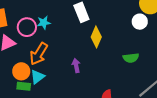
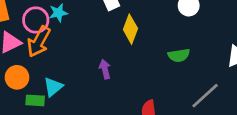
orange arrow: (39, 54) -> (39, 42), moved
orange circle: (21, 71) -> (17, 77), moved

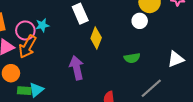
purple arrow: (105, 69) -> (77, 68), size x1.6
cyan triangle: (53, 87) -> (36, 90), moved

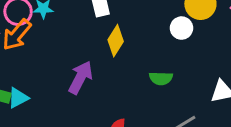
purple arrow: (77, 68) -> (80, 77), turned 30

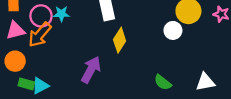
green semicircle: (161, 78) -> (163, 82), moved, turned 36

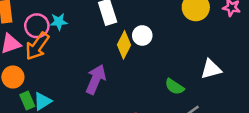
white circle: (173, 30) -> (142, 35), moved
white triangle: (205, 82) -> (211, 69), moved
green rectangle: (26, 84) -> (27, 101), turned 56

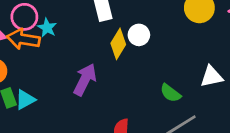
cyan star: (59, 22) -> (47, 28), moved, turned 30
orange arrow: (37, 46) -> (23, 39), turned 60

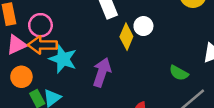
cyan star: (47, 28) -> (63, 59), moved, size x1.6

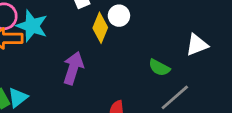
cyan star: (63, 59) -> (32, 26), moved

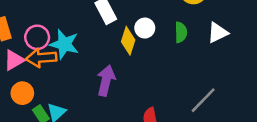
white triangle: (197, 45) -> (218, 33), moved
green semicircle: (159, 68) -> (181, 32), moved, turned -114

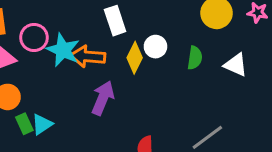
white triangle: (218, 33) -> (236, 65), turned 40
orange arrow: (41, 58) -> (88, 57), moved

